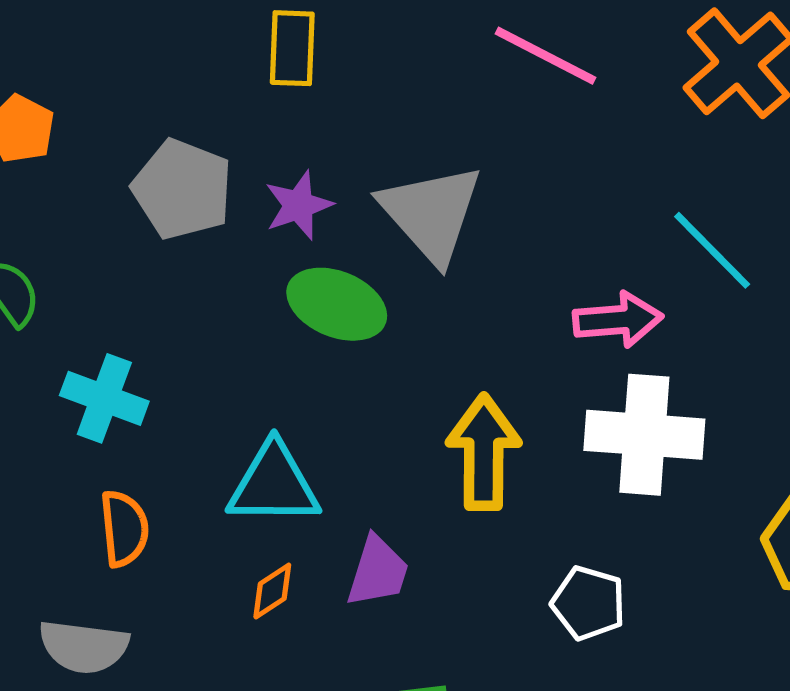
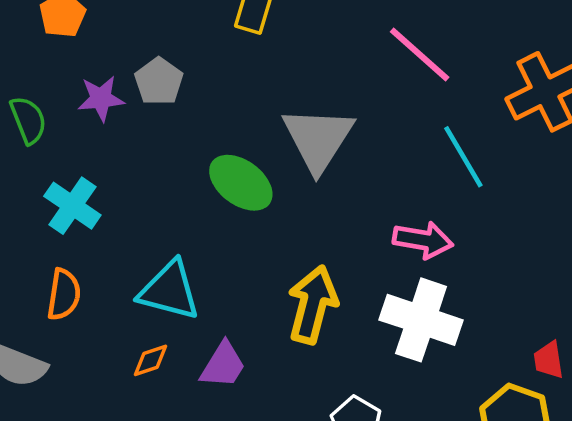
gray pentagon: (182, 189) -> (159, 81), size x0.7
purple star: (299, 205) -> (101, 98), moved
cyan line: (712, 250) -> (463, 157), moved

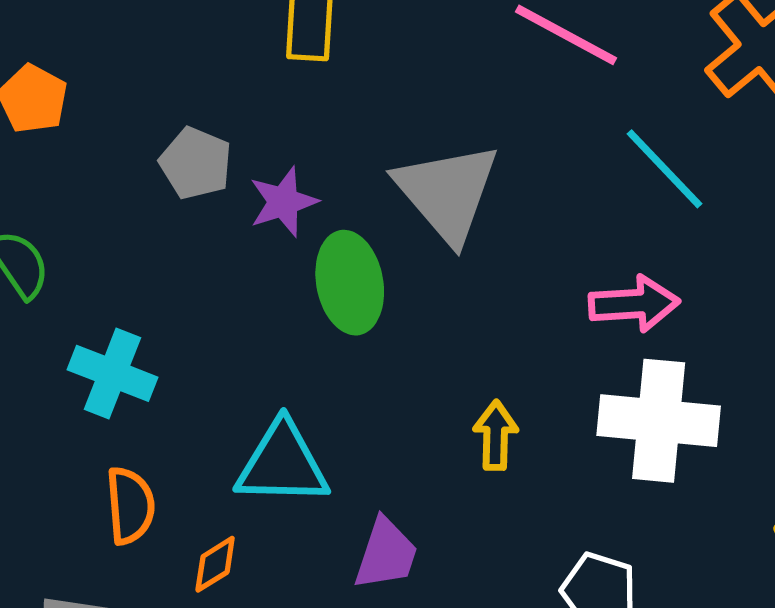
purple star: (101, 98) -> (283, 202), moved
green ellipse: (241, 183) -> (350, 283), turned 56
yellow arrow: (313, 305) -> (496, 435), size x0.6
orange diamond: (151, 360) -> (215, 564), moved

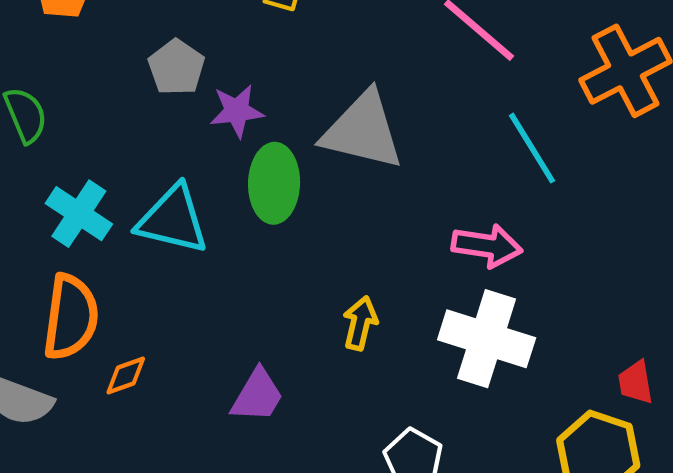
gray triangle: (447, 192) -> (363, 131), turned -48
cyan triangle: (282, 464) -> (173, 220), moved
orange semicircle: (130, 506) -> (71, 317), size x1.4

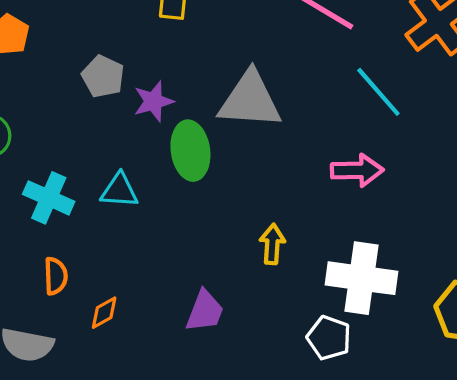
cyan triangle: (173, 220) -> (119, 191), size x0.7
orange semicircle: (71, 317) -> (56, 276), size x0.6
white cross: (487, 339) -> (361, 278), moved

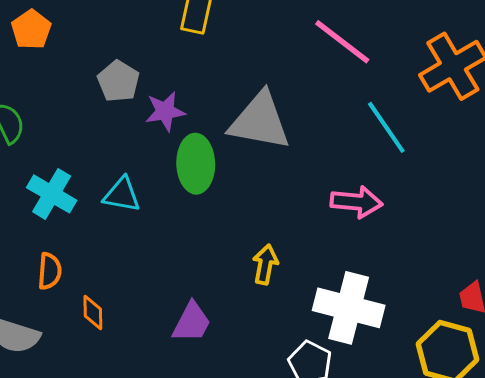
orange diamond: (104, 313) -> (93, 313), turned -68

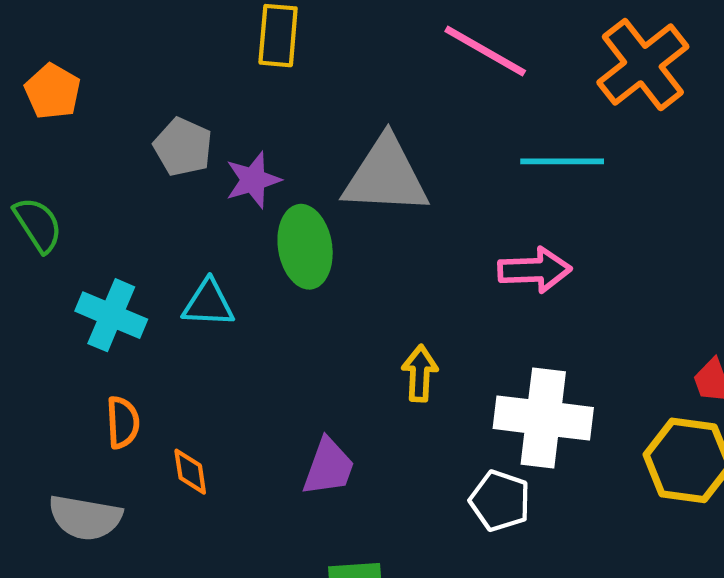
cyan line: (386, 127) -> (562, 161), turned -48

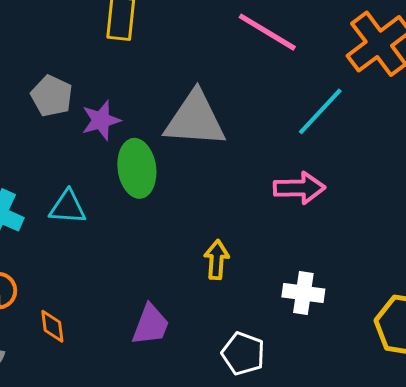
cyan line: (562, 161) -> (320, 111), turned -48
white cross: (543, 418) -> (303, 293), size x0.6
white pentagon: (500, 501) -> (243, 354), moved

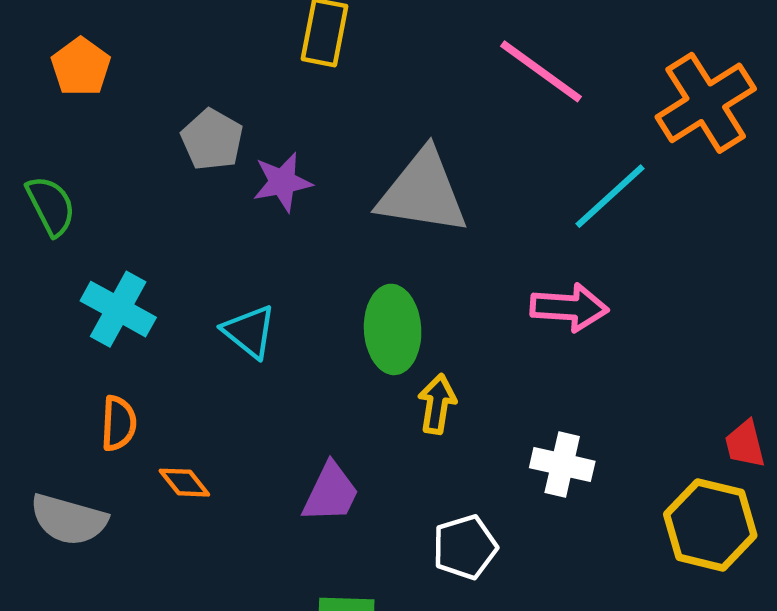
green ellipse: (137, 168) -> (393, 329), moved
cyan triangle: (68, 207) -> (249, 331), moved, turned 30
orange diamond: (52, 326) -> (184, 483), turned -36
white pentagon: (243, 354) -> (465, 547), turned 30

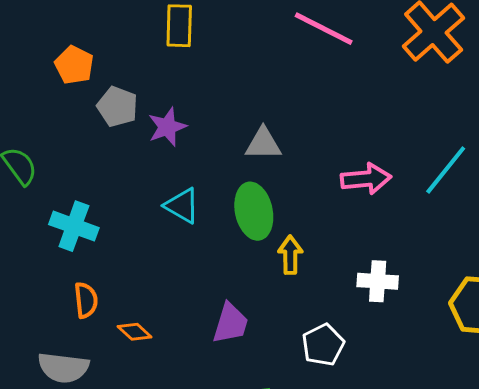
orange pentagon: (81, 67) -> (74, 65), moved
gray triangle: (423, 192) -> (263, 144), moved, size x0.6
cyan line: (610, 196) -> (446, 170), moved
cyan triangle: (249, 331) -> (182, 206), moved

